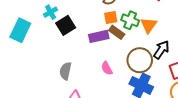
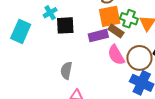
orange square: (111, 17) -> (110, 16), size x1.6
black square: (66, 25) -> (65, 25), turned 30
pink semicircle: (107, 68) -> (116, 55), moved, size x1.5

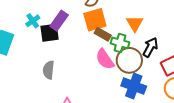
green cross: (129, 19) -> (120, 43), moved
purple rectangle: (98, 36) -> (59, 21), moved, turned -36
gray semicircle: (66, 70) -> (49, 70), moved

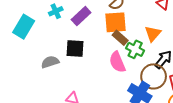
black square: (50, 33) -> (75, 49), moved
brown circle: (129, 60) -> (154, 76), moved
gray semicircle: (49, 70) -> (50, 62), moved, turned 54

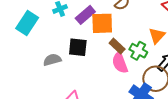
orange square: (116, 22) -> (102, 23), moved
brown rectangle: (120, 38) -> (117, 46), moved

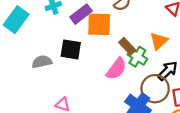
brown rectangle: (117, 46) -> (127, 46), moved
pink semicircle: (120, 63) -> (116, 69), turned -125

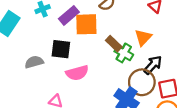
pink semicircle: (116, 69) -> (77, 73), moved, turned 40

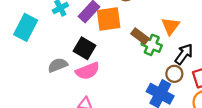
black square: (61, 49) -> (85, 48), turned 30
pink semicircle: (77, 73) -> (88, 71), moved
brown circle: (142, 82) -> (174, 74), size x0.6

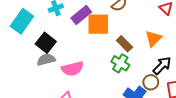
green cross: (152, 45) -> (120, 63), moved
black square: (85, 48) -> (46, 43), moved

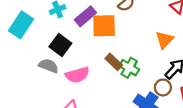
black square: (46, 43) -> (60, 45), moved
brown rectangle: (124, 44) -> (114, 62), moved
gray semicircle: (46, 60) -> (48, 66), turned 36

